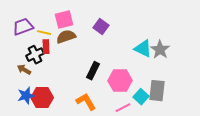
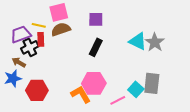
purple trapezoid: (23, 27) -> (21, 34), moved
purple square: (101, 27) -> (96, 19), turned -35
black rectangle: (93, 71) -> (96, 47), moved
pink hexagon: (120, 81) -> (94, 83), moved
blue star: (26, 96) -> (13, 78), moved

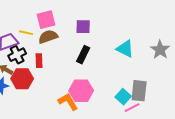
red rectangle: (41, 39) -> (39, 61), moved
gray star: (155, 42) -> (160, 50), moved
red hexagon: (37, 90) -> (22, 79), moved
pink line: (118, 100) -> (132, 108), moved

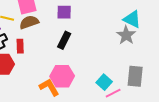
cyan triangle: (125, 49) -> (132, 19), moved
gray star: (160, 50) -> (126, 35), moved
gray rectangle: (139, 91) -> (135, 76), moved

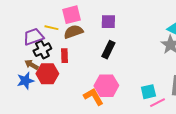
cyan square: (104, 82) -> (148, 92), turned 35

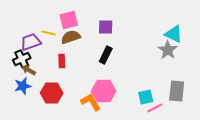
black cross: (42, 50) -> (22, 59), moved
red hexagon: (47, 74) -> (52, 93), moved

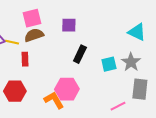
yellow line: (49, 33) -> (12, 42), moved
gray star: (168, 50) -> (131, 62), moved
black rectangle: (106, 55) -> (80, 54), moved
cyan square: (146, 97) -> (109, 64), moved

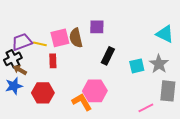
pink square: (32, 18) -> (60, 38), moved
brown semicircle: (34, 35) -> (76, 38), moved, turned -84

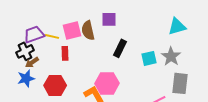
cyan triangle: (165, 34) -> (177, 26), turned -42
brown arrow: (20, 70) -> (32, 62), turned -64

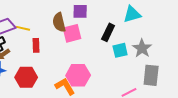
cyan triangle: (177, 26) -> (132, 14), moved
pink square: (72, 30) -> (72, 33), moved
black rectangle: (120, 48) -> (108, 32), moved

